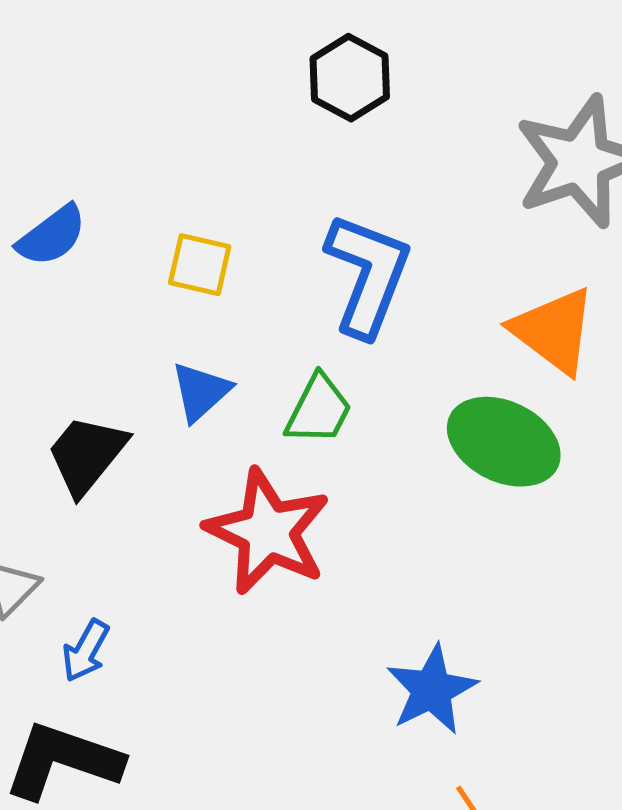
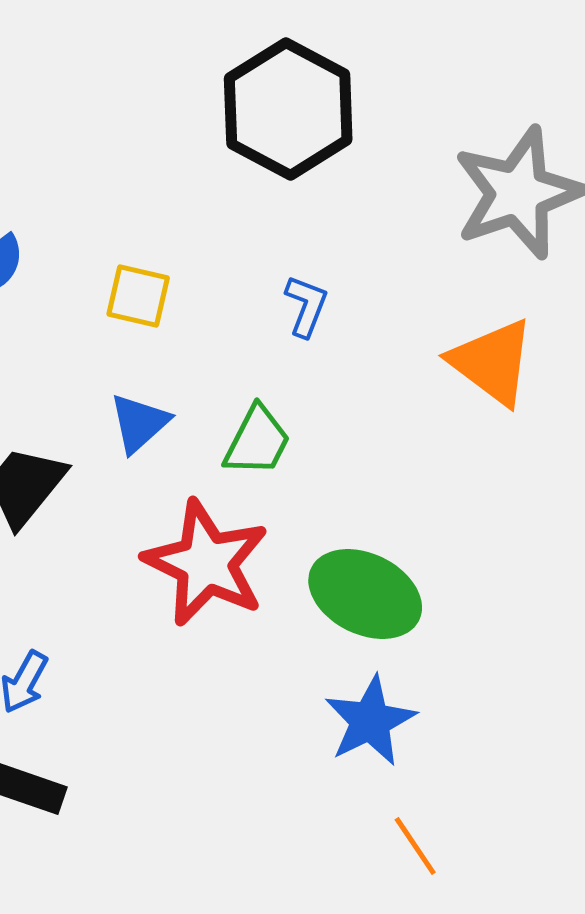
black hexagon: (350, 78) -> (288, 109), size x1.6
blue L-shape: (368, 275) -> (306, 306), size x0.5
green ellipse: (504, 442) -> (365, 594), moved

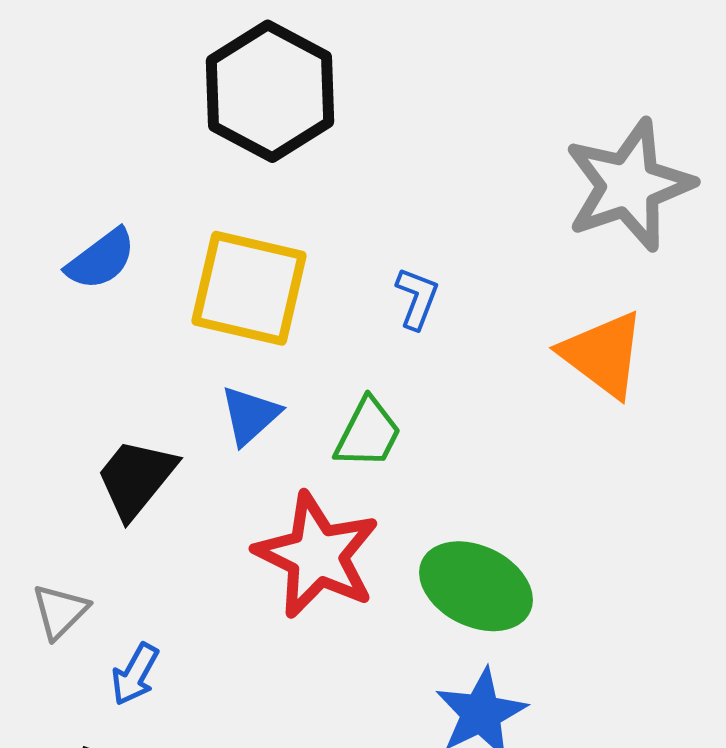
black hexagon: (288, 109) -> (270, 91), moved
yellow square: (138, 296) -> (249, 288), size x1.8

